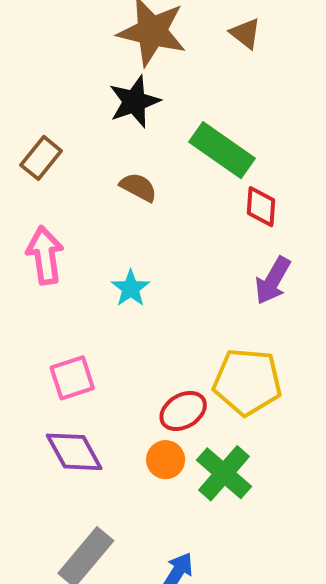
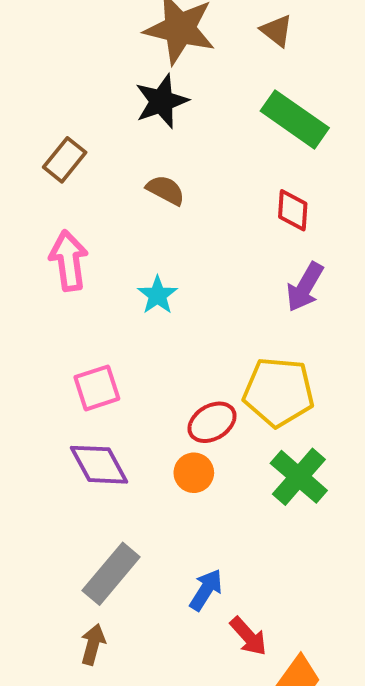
green rectangle: (222, 150) -> (295, 119), moved
green cross: (224, 473) -> (299, 477), moved

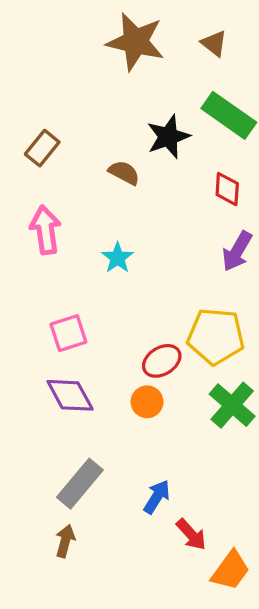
black star: (162, 101) -> (168, 137), moved

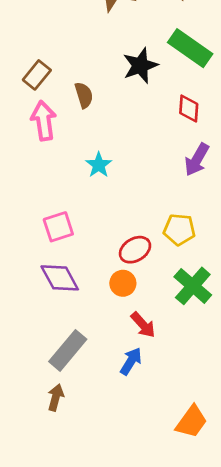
brown semicircle: (124, 173) -> (84, 95), moved, turned 45
pink arrow: (46, 230) -> (44, 121), moved
yellow pentagon: (216, 336) -> (179, 230), size x0.7
red arrow: (191, 534) -> (143, 325), moved

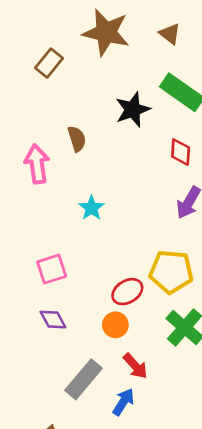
brown rectangle: (37, 75) -> (49, 63), moved
yellow pentagon: (179, 230) -> (171, 272), size x1.4
purple diamond: (60, 278) -> (53, 320), size x0.7
gray rectangle: (68, 350) -> (84, 379), moved

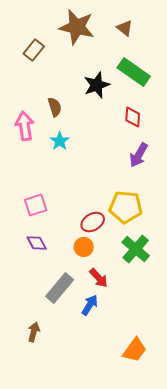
cyan star: (91, 208) -> (60, 141), moved

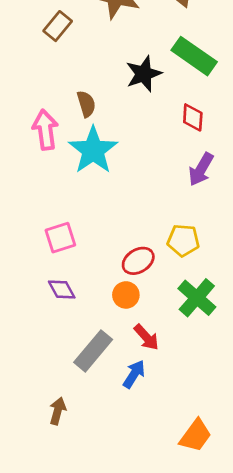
cyan star: (60, 141) -> (93, 150), size x1.8
yellow pentagon: (126, 207) -> (183, 240), size x0.7

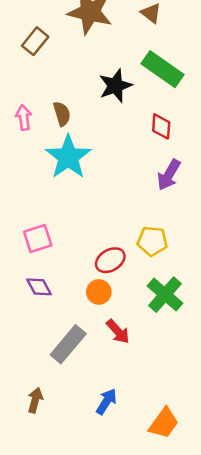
pink arrow: (45, 130) -> (24, 118), moved, size x0.7
blue arrow: (134, 374) -> (106, 401), moved

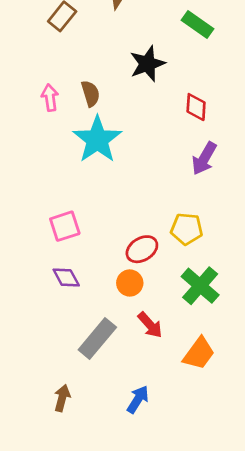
green rectangle: (162, 69) -> (197, 24), moved, size x0.7
orange trapezoid: (164, 423) -> (199, 353), moved

